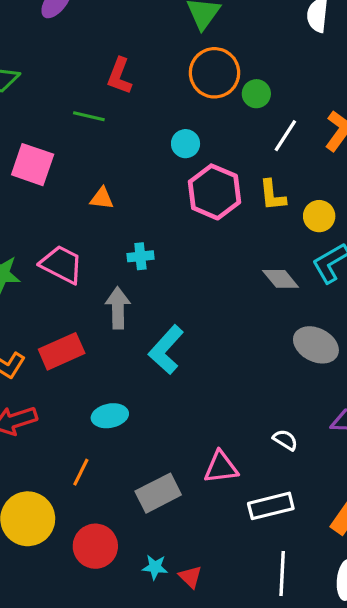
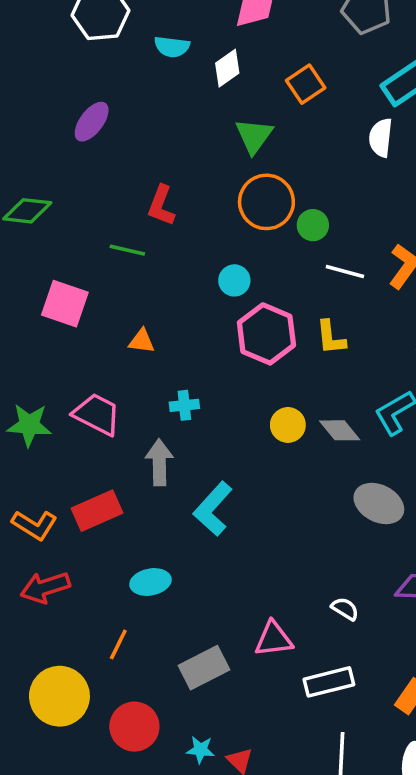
white line: (285, 136) -> (345, 272), turned 72
yellow circle: (319, 216) -> (288, 425), moved

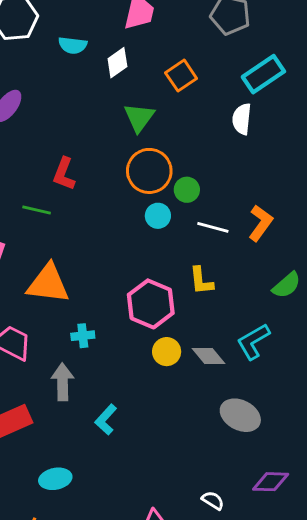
cyan circle: (234, 280) -> (158, 216), moved
pink hexagon: (266, 334) -> (151, 304), moved
orange triangle: (142, 341) -> (48, 284), size x2.0
cyan L-shape: (213, 509) -> (106, 420), size x0.7

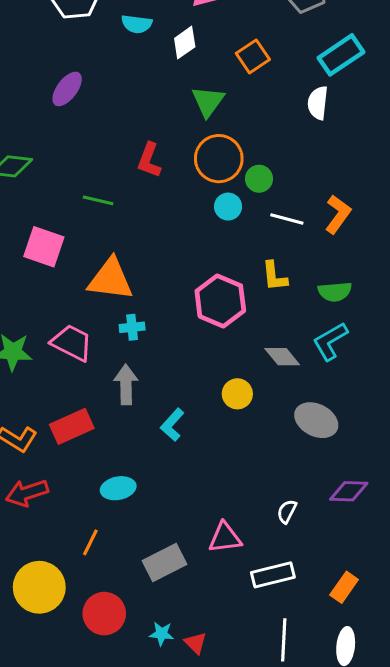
red L-shape: (64, 174) -> (149, 160), moved
green semicircle: (287, 285) -> (335, 292), moved, turned 36
cyan cross: (83, 336) -> (132, 327), moved
yellow circle: (167, 352) -> (237, 394), moved
white semicircle: (213, 500) -> (287, 511), turned -95

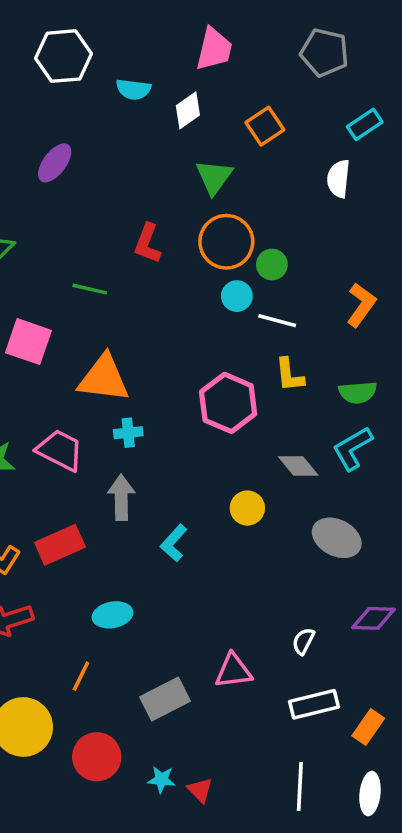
cyan rectangle: (341, 55) -> (365, 124), size x0.7
white line: (287, 219) -> (277, 321), moved
white rectangle: (273, 575) -> (314, 704), moved

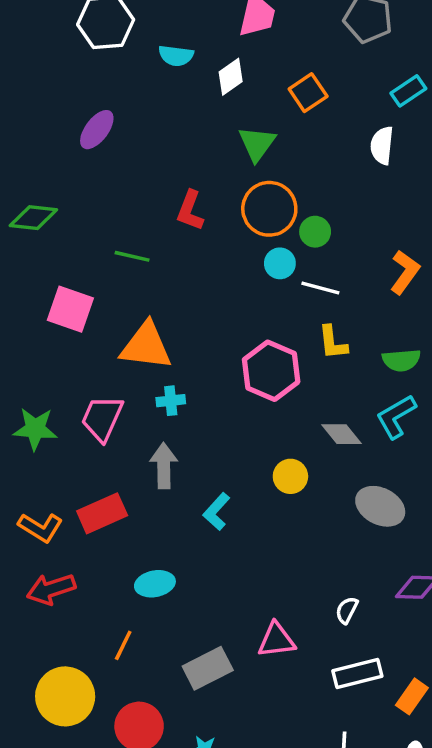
pink trapezoid: (60, 450) -> (102, 418), turned -93

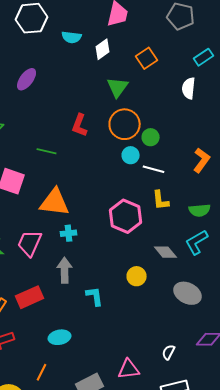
cyan L-shape: (217, 512) -> (95, 296), turned 130

